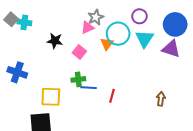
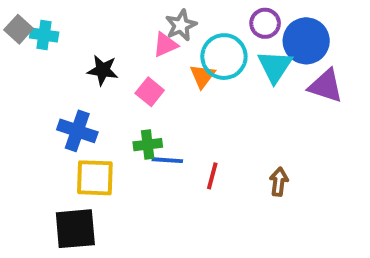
blue circle: (175, 24) -> (306, 41), moved
blue cross: (17, 72) -> (77, 131), moved
brown arrow: (161, 99) -> (279, 182), moved

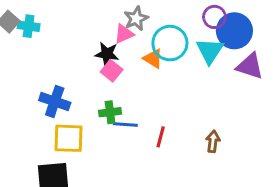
purple circle: (265, 23) -> (214, 17), moved
black star: (103, 70) -> (107, 54), moved
orange triangle: (202, 76) -> (153, 58), turned -35

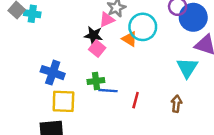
cyan triangle: (210, 51) -> (187, 68), moved

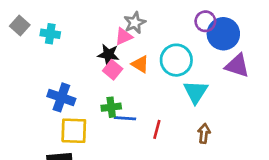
cyan cross: (32, 14) -> (50, 34), moved
cyan circle: (143, 27) -> (176, 60), moved
orange triangle: (130, 39) -> (140, 64), moved
cyan triangle: (187, 68) -> (196, 92), moved

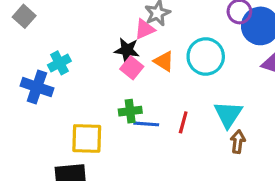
cyan cross: (50, 34) -> (59, 63), moved, turned -36
cyan triangle: (196, 92) -> (228, 114), moved
blue cross: (61, 97) -> (37, 87), moved
red line: (157, 129) -> (183, 122), moved

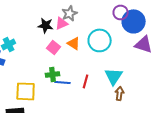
black star: (127, 50) -> (46, 25), moved

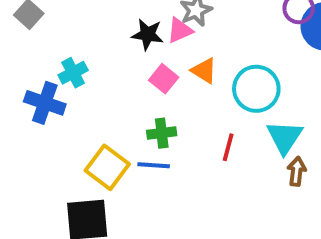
cyan circle: (100, 40) -> (256, 89), moved
blue line: (63, 82) -> (154, 165), moved
yellow square: (26, 91) -> (107, 167), turned 35

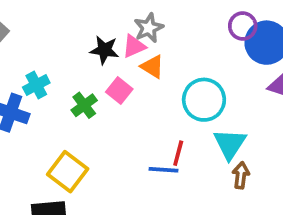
orange triangle: (204, 71) -> (152, 67), moved
green cross: (162, 133) -> (84, 105), moved, turned -30
blue line: (154, 165) -> (163, 170), moved

